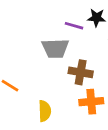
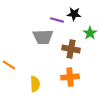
brown cross: (81, 72) -> (71, 49), moved

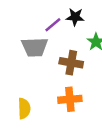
purple line: (57, 20) -> (53, 25), turned -56

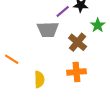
brown cross: (71, 63) -> (78, 42), turned 30

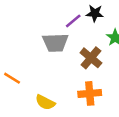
yellow semicircle: (39, 79) -> (45, 102), turned 119

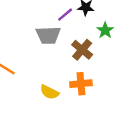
yellow semicircle: (45, 102) -> (49, 92), moved

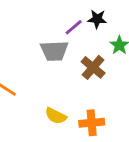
orange cross: (81, 84) -> (92, 123), moved

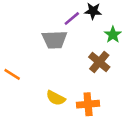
brown cross: (93, 67) -> (99, 62), moved

